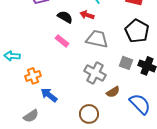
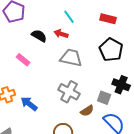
pink rectangle: (62, 41) -> (23, 60), moved
gray square: (126, 63) -> (104, 98), moved
blue arrow: (49, 95) -> (29, 104), moved

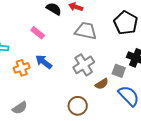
gray cross: (69, 92) -> (84, 65), turned 30
blue arrow: (29, 104) -> (44, 62), moved

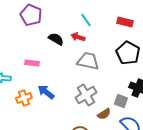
pink rectangle: (38, 33) -> (32, 63), moved, turned -32

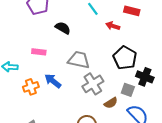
red arrow: (78, 37) -> (113, 26), moved
black pentagon: (128, 53) -> (125, 58), moved
gray trapezoid: (88, 61) -> (79, 60), moved

